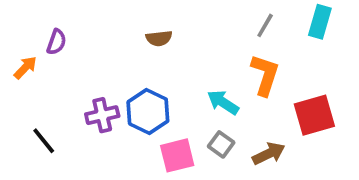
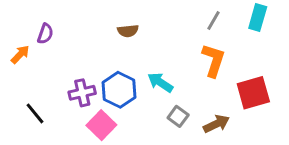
cyan arrow: (223, 102) -> (160, 82), moved
pink square: (177, 155) -> (101, 125), moved, turned -32

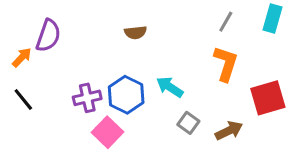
purple semicircle: (45, 34) -> (48, 36), size x1.5
black line: (35, 113) -> (23, 99), moved

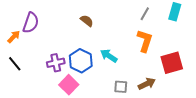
brown semicircle: (135, 32) -> (87, 21), turned -136
gray square: (188, 123) -> (121, 87), moved, turned -32

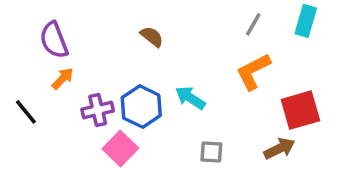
purple semicircle: (31, 23) -> (54, 40), turned 140
orange arrow: (14, 37) -> (63, 79), moved
orange L-shape: (145, 41) -> (253, 72), turned -135
brown arrow: (147, 84) -> (279, 149), moved

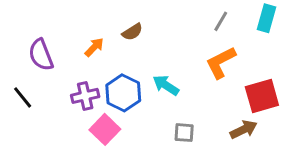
brown semicircle: (152, 37) -> (132, 32), turned 110
purple semicircle: (54, 40) -> (41, 55), moved
orange arrow: (63, 79) -> (94, 47), moved

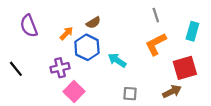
cyan rectangle: (266, 18) -> (192, 31), moved
gray line: (221, 21) -> (156, 15), turned -48
purple semicircle: (41, 55) -> (29, 26), moved
blue hexagon: (123, 93) -> (87, 47), moved

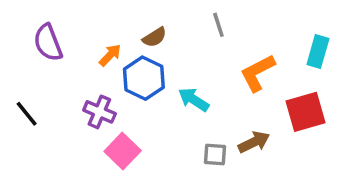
gray line: (156, 15) -> (218, 25), moved
purple cross: (60, 68) -> (99, 112), turned 36
brown arrow: (172, 91) -> (254, 142), moved

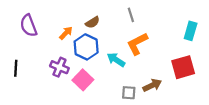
orange L-shape: (258, 73) -> (137, 44), moved
black line: (27, 114) -> (16, 68), turned 42
pink square: (123, 151) -> (83, 80), moved

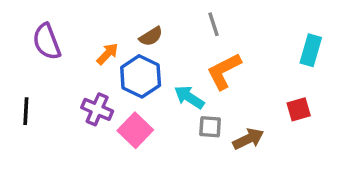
red square: (183, 67) -> (299, 109), size x0.6
gray square: (129, 93) -> (210, 127), moved

